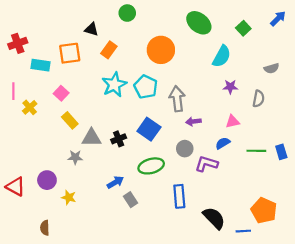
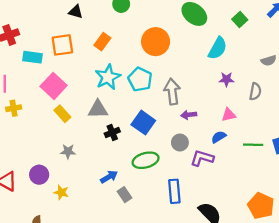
black triangle: (91, 29) -> (76, 12), moved
pink square: (61, 93) -> (54, 86), size x1.6
yellow cross: (30, 107) -> (14, 108), moved, turned 32
gray triangle: (91, 138) -> (98, 109), moved

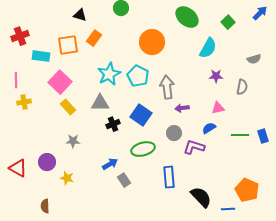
orange rectangle: (102, 42) -> (94, 38), moved

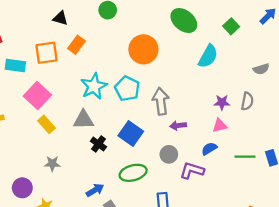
purple star: (216, 76) -> (222, 102), moved
black cross: (113, 124) -> (98, 144), turned -32

